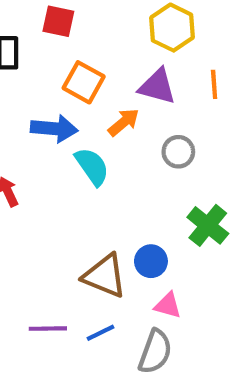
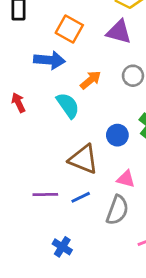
orange arrow: (124, 122) -> (91, 80), moved
cyan semicircle: (92, 166) -> (68, 105), moved
blue circle: (151, 261) -> (117, 135), moved

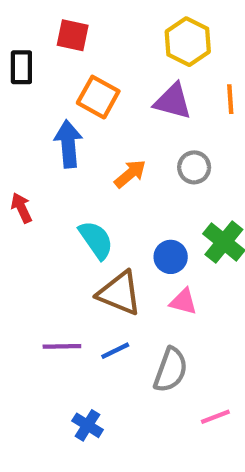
blue arrow: (50, 60) -> (68, 144), turned -100
cyan semicircle: (68, 105) -> (96, 240), moved
pink triangle: (126, 179) -> (183, 302), moved

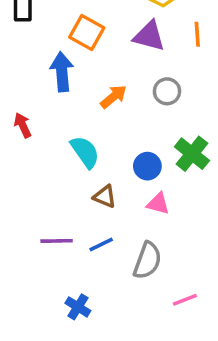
brown triangle: (119, 293) -> (105, 196), size x0.6

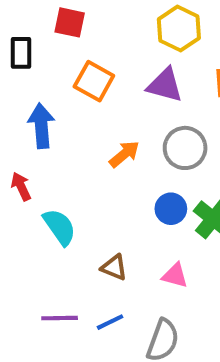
blue arrow: (62, 72) -> (41, 126), moved
gray circle: (167, 91) -> (185, 148), size x1.4
cyan semicircle: (85, 152) -> (60, 227), moved
blue circle: (147, 166) -> (171, 209), moved

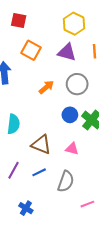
cyan semicircle: (60, 227) -> (14, 124), turned 42
brown triangle: (114, 267) -> (41, 145), size x1.5
purple line: (60, 318) -> (14, 170), turned -60

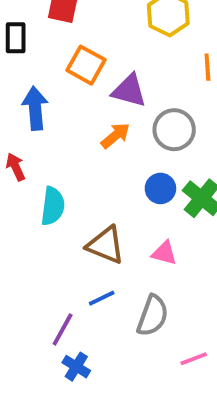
purple triangle: (67, 52) -> (129, 91), moved
purple line: (14, 170) -> (63, 329), moved

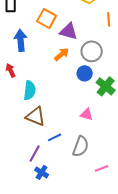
blue circle: (160, 188) -> (85, 73), moved
brown triangle: (106, 245) -> (36, 116), moved

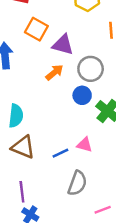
blue line: (55, 137) -> (60, 153), moved
purple line: (35, 153) -> (22, 192), turned -36

